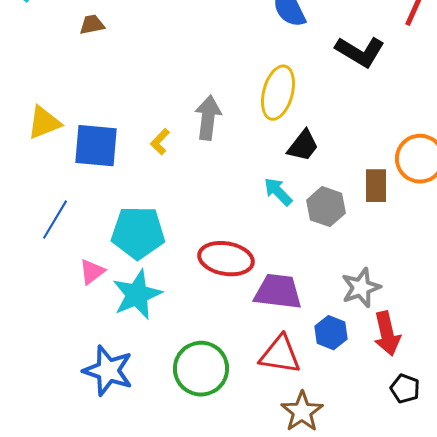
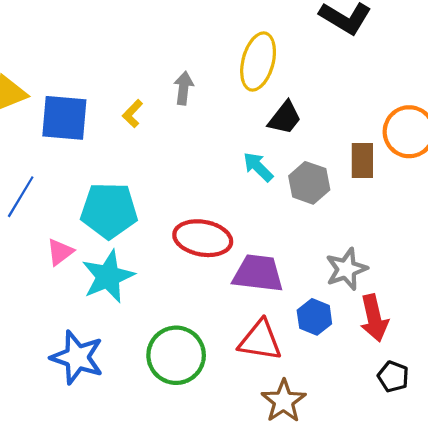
gray arrow: (208, 118) -> (184, 88), size x0.7

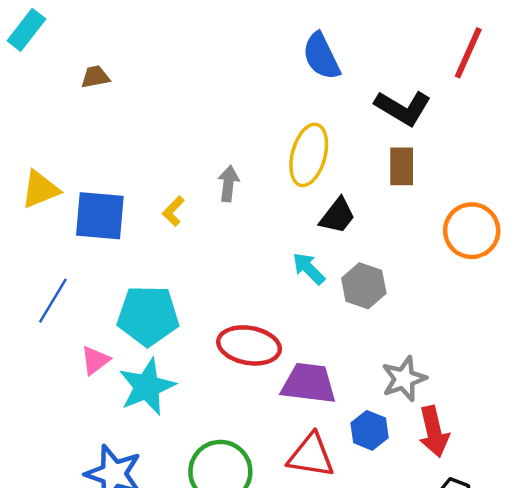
brown rectangle: (362, 160) -> (402, 166), moved

